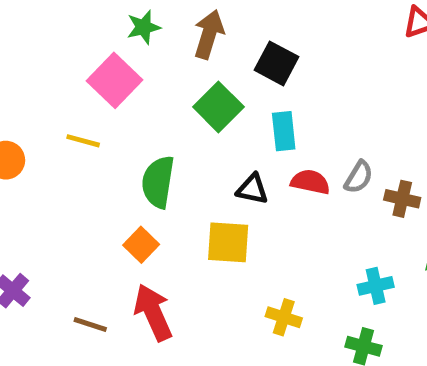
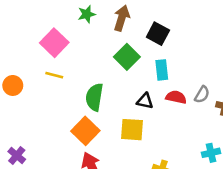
pink square: (115, 80) -> (54, 43), moved
orange square: (141, 245) -> (85, 131), size x1.5

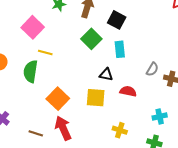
yellow line: (54, 75) -> (45, 52), moved
green semicircle: (94, 97) -> (31, 71), moved
red semicircle: (176, 97) -> (128, 91), moved

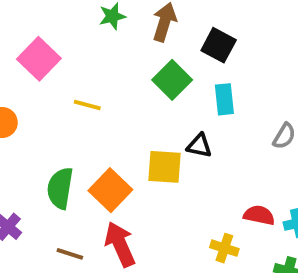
pink square: (33, 27) -> (39, 59), moved
green semicircle: (31, 71) -> (60, 188), moved
red semicircle: (128, 91) -> (259, 215), moved
yellow square: (96, 98) -> (164, 167), moved

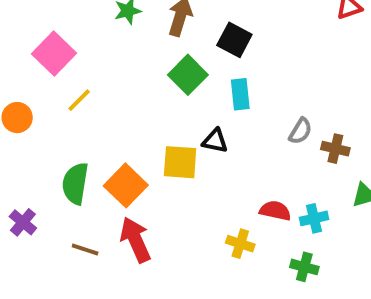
yellow line: (87, 105) -> (79, 100), moved, turned -60

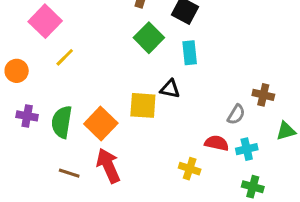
gray semicircle: (300, 131) -> (236, 114), moved
purple cross: (23, 222) -> (27, 116), moved, turned -30
green cross: (304, 267) -> (253, 187), moved

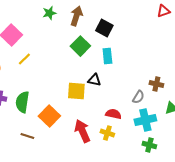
orange square: (101, 123) -> (49, 116), moved
red semicircle: (217, 143) -> (113, 114), moved
cyan cross: (247, 149) -> (145, 120), size x1.5
red arrow: (108, 166) -> (82, 131), moved

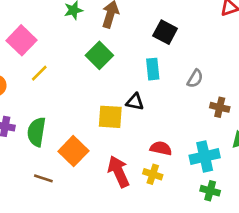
black square: (104, 28) -> (165, 32), moved
green square: (80, 46) -> (99, 55), moved
gray semicircle: (138, 97) -> (195, 79), moved

